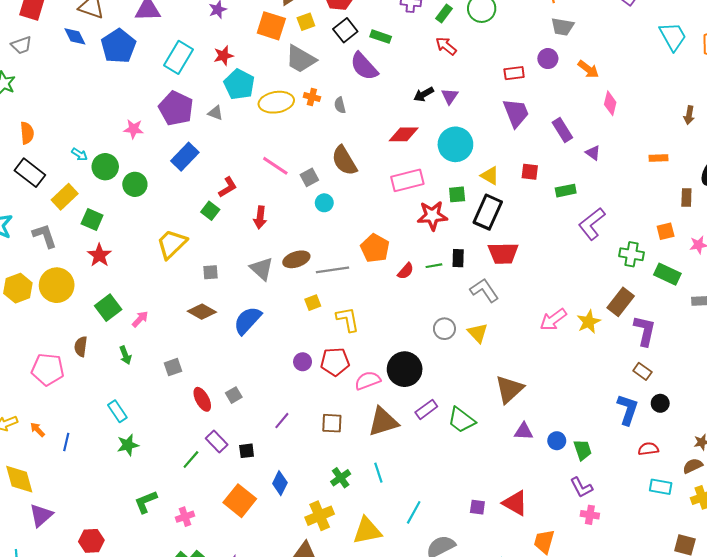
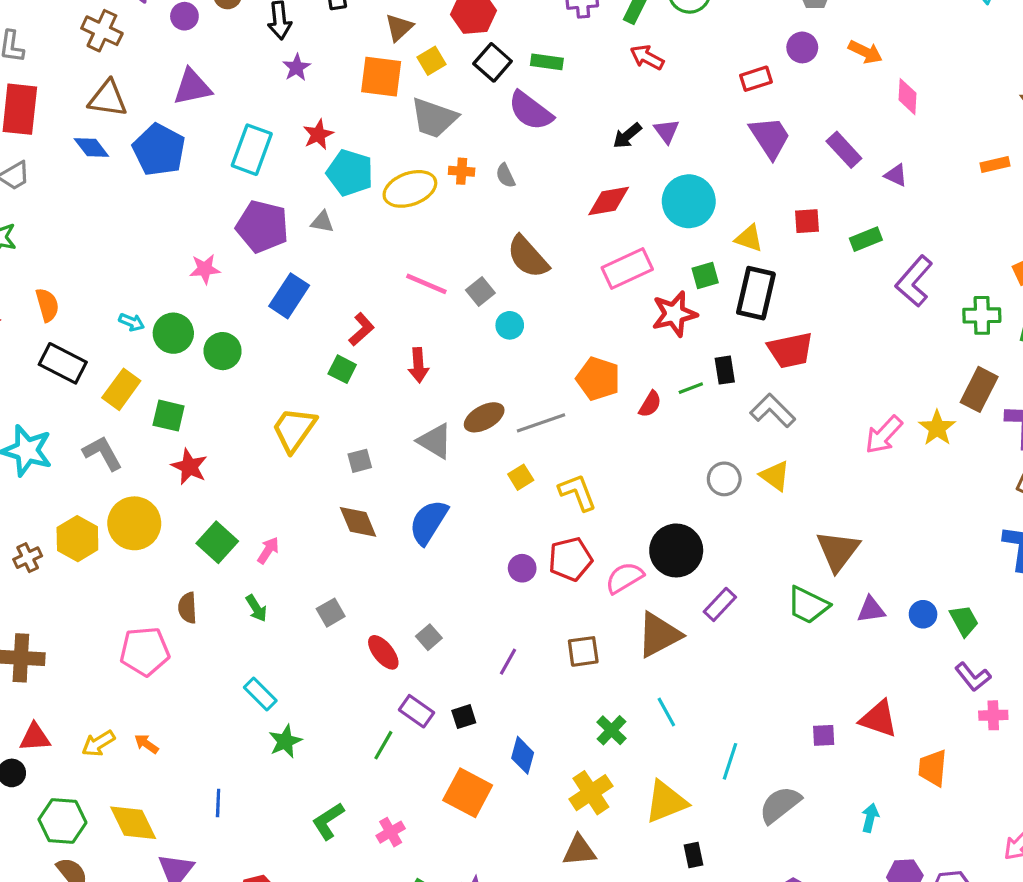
brown diamond: (202, 312) -> (358, 522), turned 48
green trapezoid: (461, 420) -> (808, 605), moved
blue line: (66, 442) -> (218, 803), moved

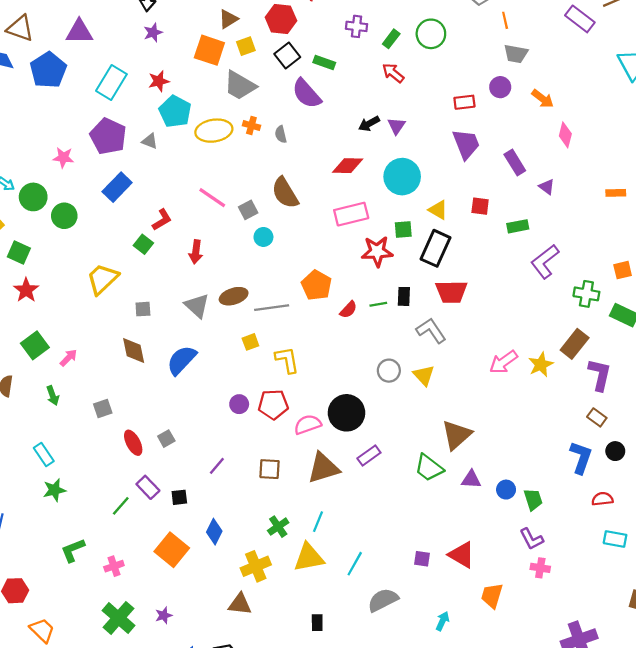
cyan line: (666, 712) -> (318, 522), turned 40
yellow triangle: (666, 802) -> (309, 557), moved

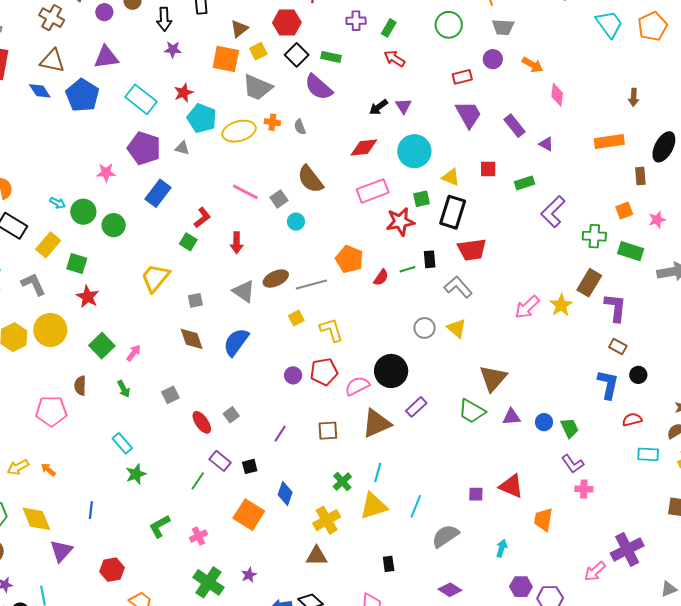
purple star: (153, 33) -> (173, 49), turned 30
green circle: (431, 34) -> (449, 25), moved
cyan rectangle: (111, 83) -> (141, 99), turned -76
orange rectangle: (616, 193) -> (609, 142), size x1.6

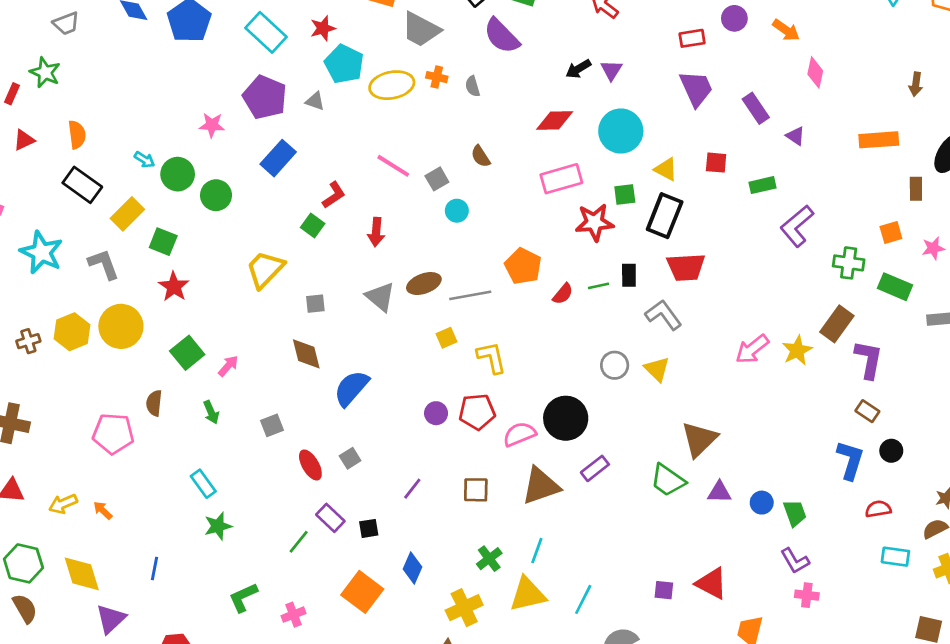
brown semicircle: (310, 179) -> (481, 156), size x0.6
blue semicircle: (236, 342) -> (351, 388), moved

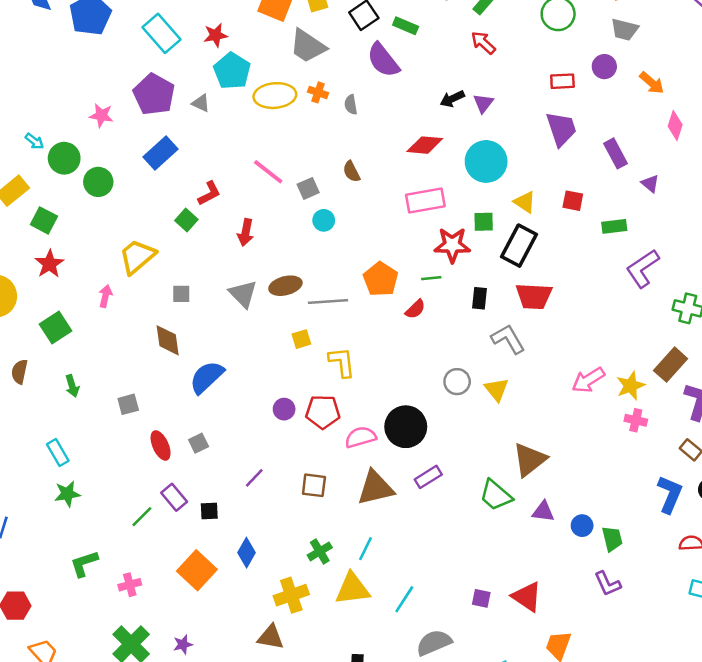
green line: (599, 286) -> (431, 278), moved
pink arrow: (228, 366) -> (105, 296), moved, turned -35
pink cross: (807, 595) -> (636, 420), moved

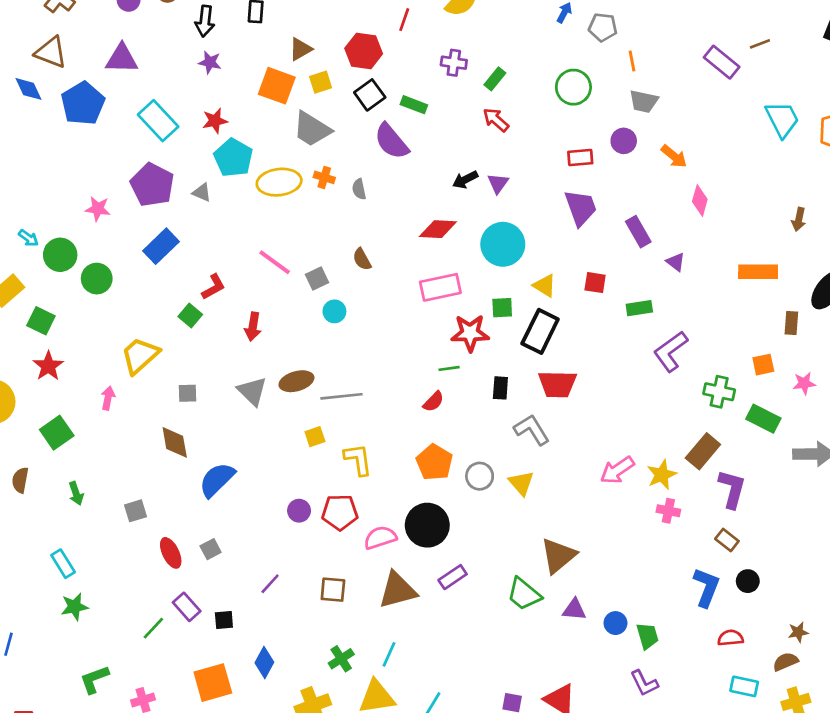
orange pentagon: (381, 279) -> (434, 462), moved
orange square: (197, 570) -> (213, 683), turned 33

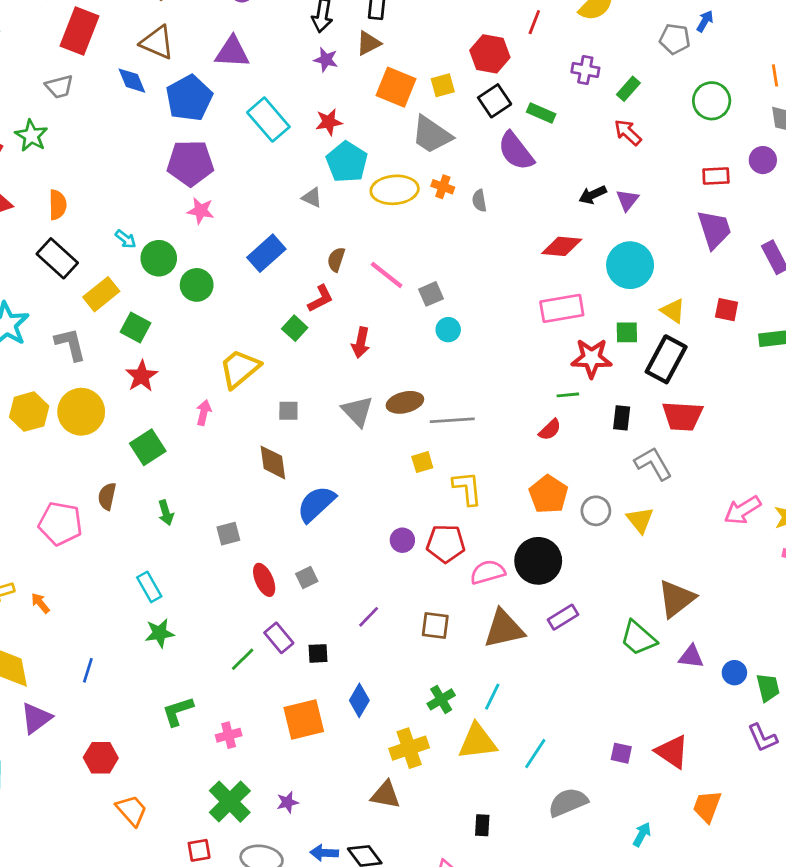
gray pentagon: (603, 27) -> (675, 39), moved
brown triangle: (300, 49) -> (368, 43), moved
purple pentagon: (152, 185) -> (190, 163), moved, turned -30
brown semicircle: (362, 259) -> (336, 259), moved, turned 45

